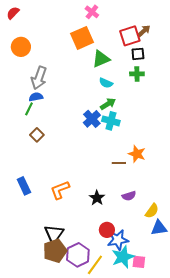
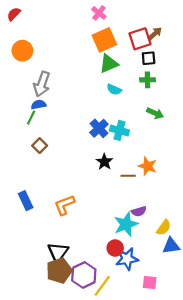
orange square: (82, 38) -> (104, 40), moved
green arrow: (108, 104) -> (155, 113), moved, turned 56
black star: (97, 198) -> (104, 162), moved
cyan star: (123, 257) -> (126, 224), moved

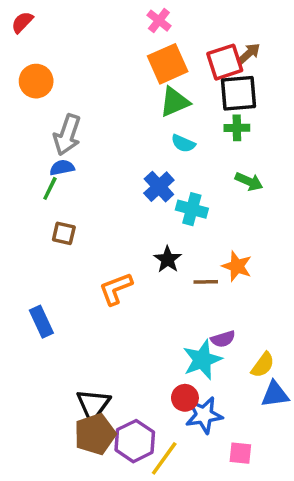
black square: (149, 58) -> (239, 93), size x1.6
blue cross: (99, 128) -> (159, 187), moved
brown square: (40, 146) -> (64, 233), turned -32
orange L-shape: (64, 205) -> (116, 289), moved

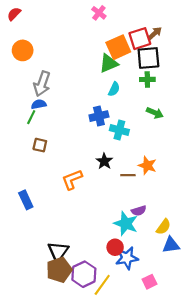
orange square: (168, 64) -> (118, 47), moved
cyan semicircle: (183, 143) -> (114, 89), turned -88
blue cross: (159, 187) -> (99, 116), turned 30
cyan star: (202, 360) -> (126, 224), turned -30
pink square: (240, 453) -> (149, 282), turned -32

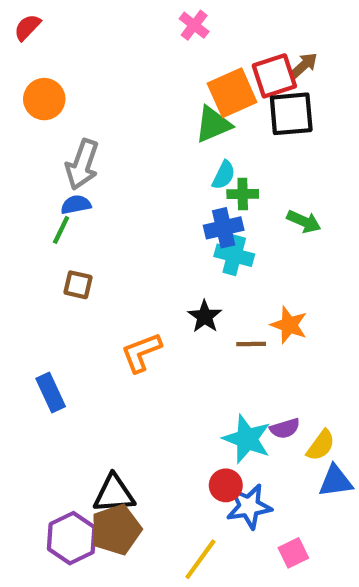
green cross: (147, 79) -> (243, 194), moved
blue cross: (99, 116) -> (224, 228), moved
purple semicircle: (139, 211) -> (285, 428), moved
black triangle: (58, 252) -> (114, 494), turned 50
purple hexagon: (84, 274) -> (72, 538), moved

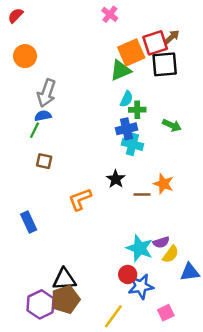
yellow semicircle: (321, 445) -> (171, 254), moved

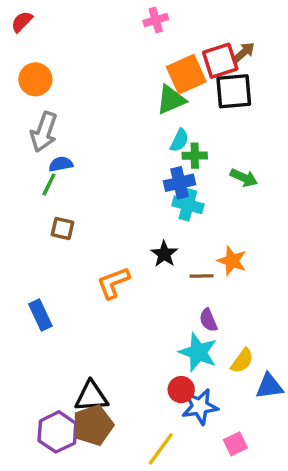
pink cross: (110, 14) -> (156, 20), turned 35
gray arrow: (47, 93) -> (44, 132), moved
purple semicircle: (161, 242) -> (208, 320), moved, turned 84

